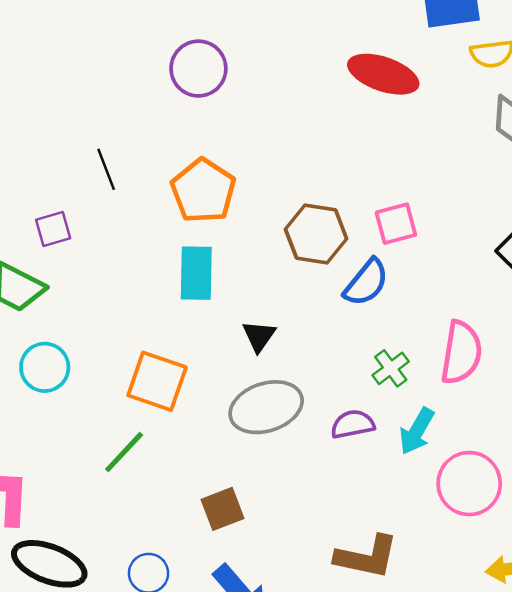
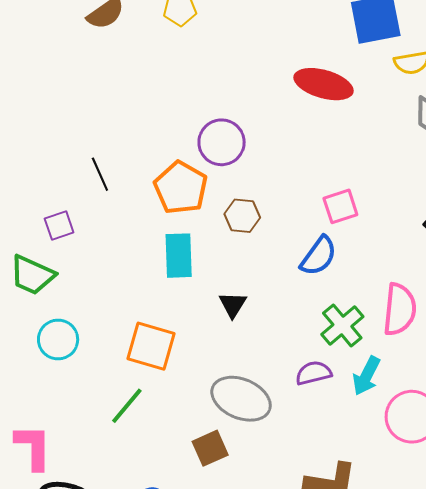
purple circle: (198, 69) -> (222, 142), moved
brown hexagon: (316, 234) -> (242, 216), moved, size x0.7
green cross: (391, 368) -> (342, 325), size x1.4
gray ellipse: (266, 407) -> (241, 399), moved, turned 44

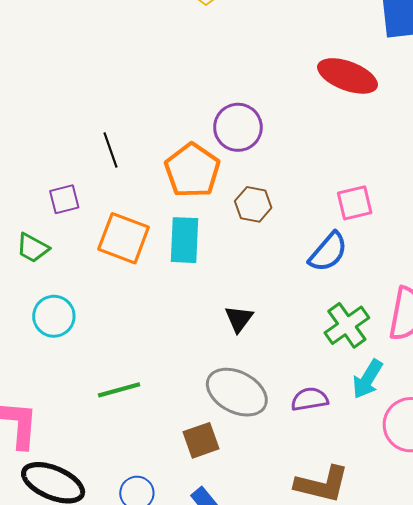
green trapezoid: (32, 275) -> (33, 248), size x0.7
black triangle: (233, 305) -> (239, 319), moved
orange square: (151, 346) -> (124, 238), moved
purple semicircle: (313, 373) -> (310, 399), moved
green line: (127, 406) -> (119, 390), turned 30

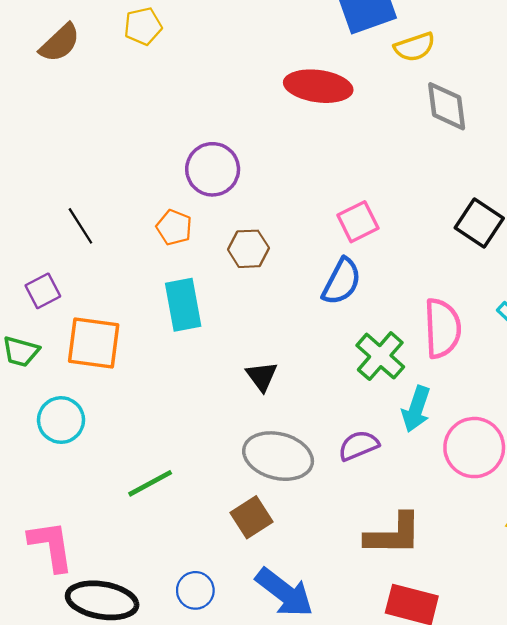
orange pentagon: (192, 170) -> (174, 227), size x0.6
orange square: (124, 238) -> (94, 343), moved

